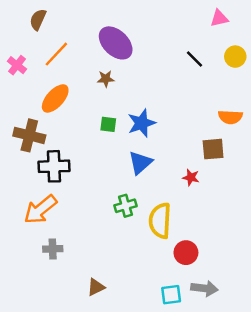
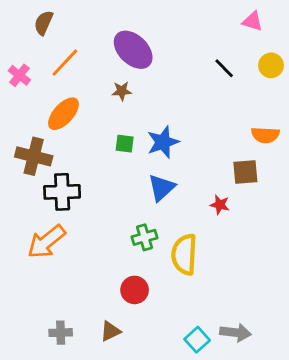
pink triangle: (219, 18) -> (253, 21), turned 30
gray cross: (53, 249) -> (61, 333), moved
red circle: (186, 253) -> (135, 290), moved
cyan square: (171, 295) -> (197, 340), turned -35

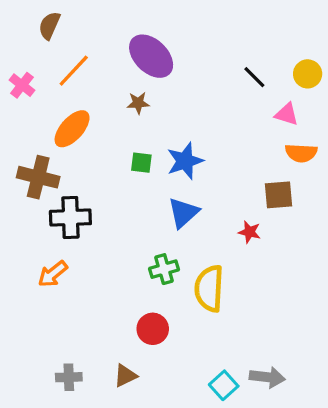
pink triangle: (253, 21) -> (287, 114), moved
orange arrow: (46, 242) -> (53, 274), size x0.7

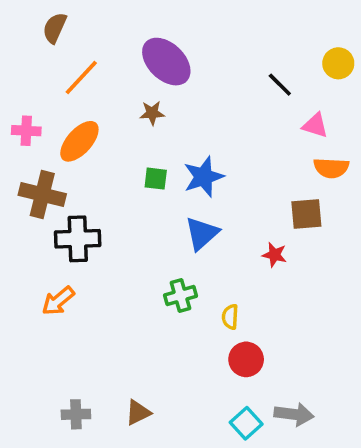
yellow circle: (308, 74) -> (338, 63), moved
pink cross: (22, 85) -> (26, 131), moved, turned -35
yellow semicircle: (209, 288) -> (230, 317), size x0.5
red circle: (153, 329) -> (246, 359), moved

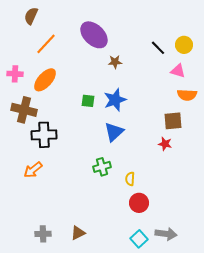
yellow circle: (338, 63) -> (184, 45), moved
brown star: (152, 113) -> (115, 62), moved
red star: (274, 255) -> (165, 144), moved

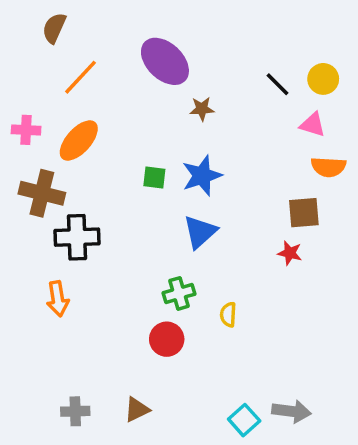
orange arrow: (33, 170) -> (58, 299), turned -60
red circle: (139, 203) -> (167, 339), moved

